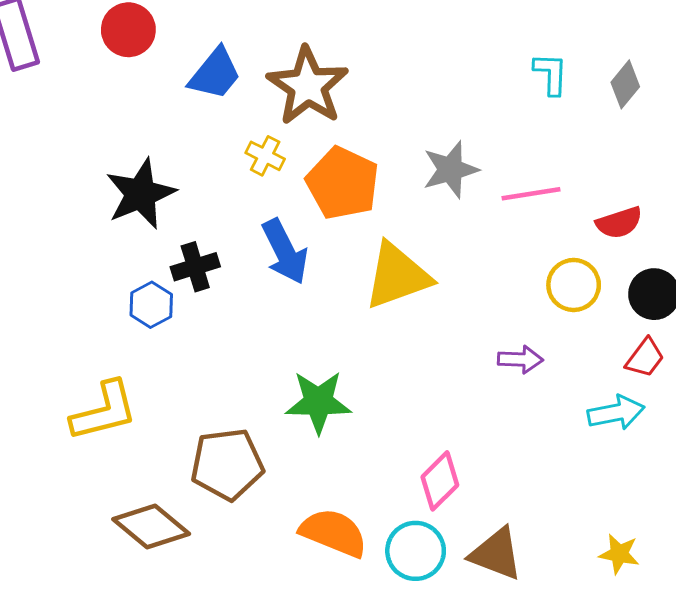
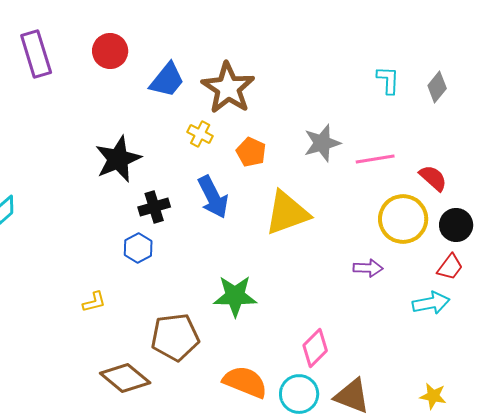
orange pentagon: (343, 183) -> (251, 152), size x0.6
red semicircle: (619, 223) -> (433, 178), turned -120
yellow circle: (574, 285) -> (403, 219), size x1.4
blue hexagon: (151, 305) -> (138, 248), moved
yellow L-shape: (104, 411) -> (94, 302), size x0.5

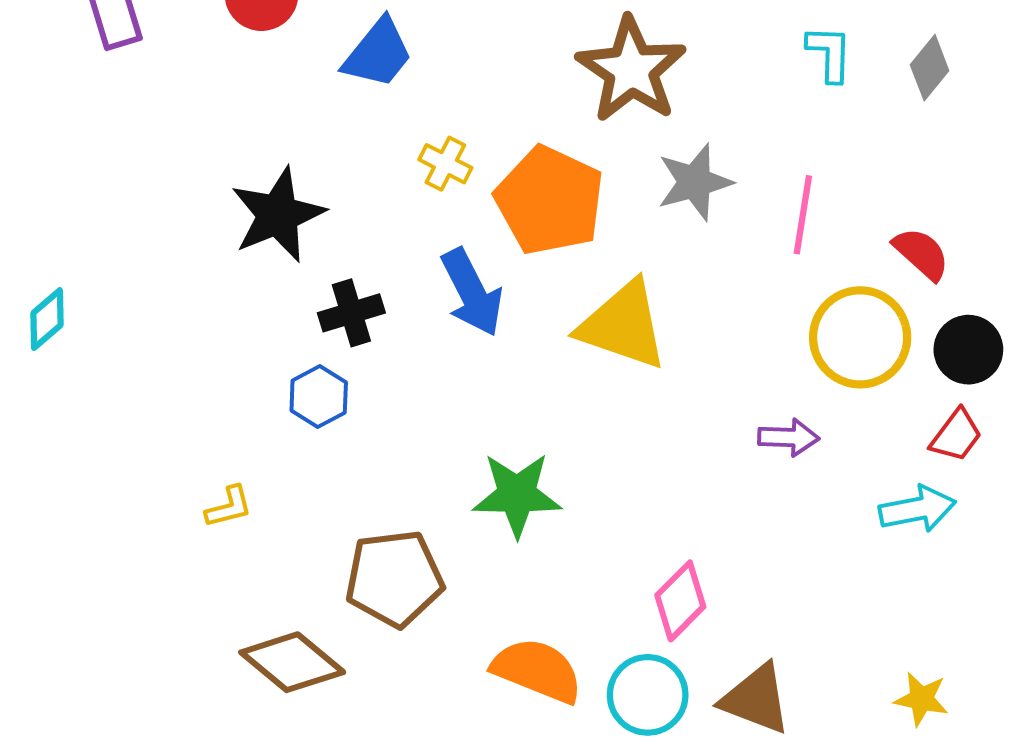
brown star: (228, 88) -> (631, 70), moved
orange pentagon: (251, 152) -> (550, 200), size x1.8
pink line: (375, 159) -> (803, 215), turned -72
yellow triangle: (287, 213) -> (623, 325), turned 39

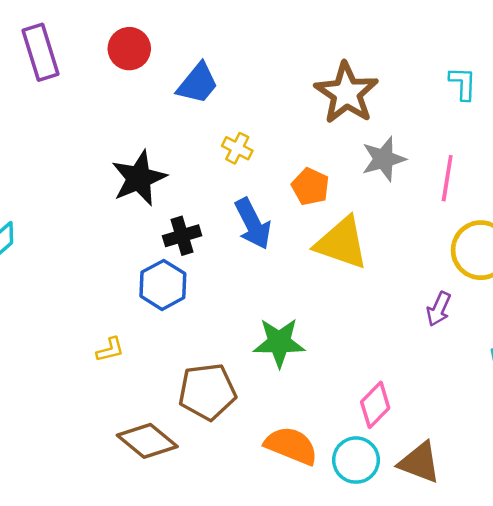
orange pentagon: (550, 200) -> (310, 187), moved, size x0.6
blue hexagon: (319, 397) -> (163, 285), size x1.4
purple arrow: (789, 437) -> (439, 309), turned 112

